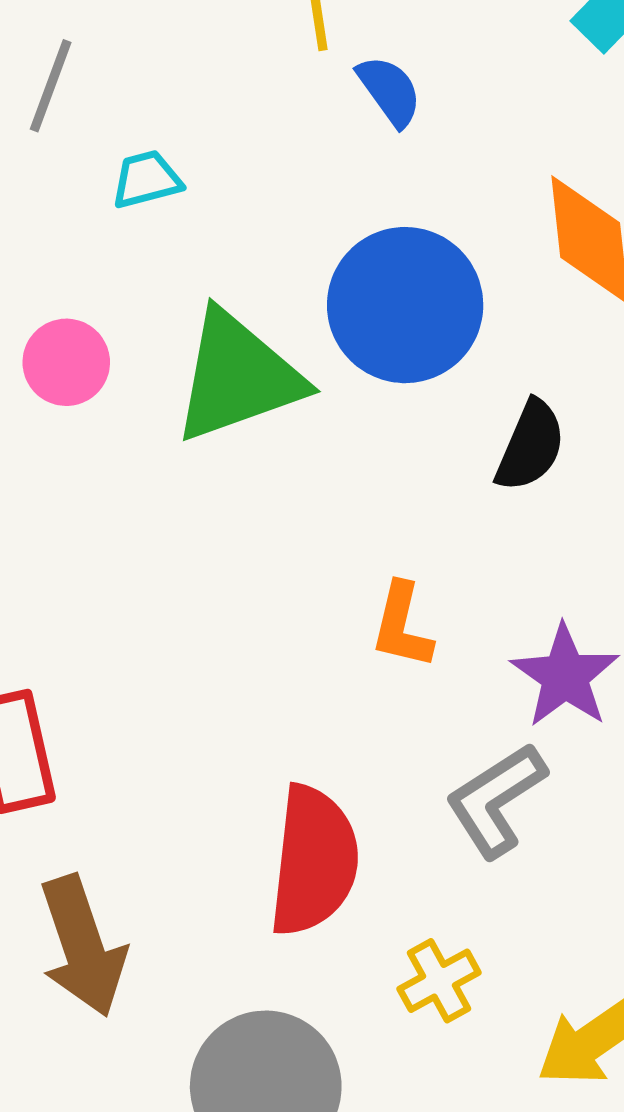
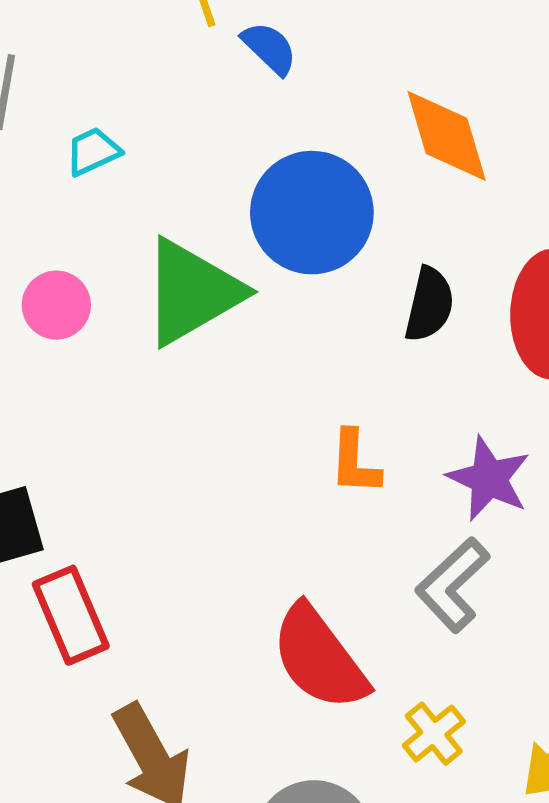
red semicircle: (314, 861) -> (319, 658), turned 147

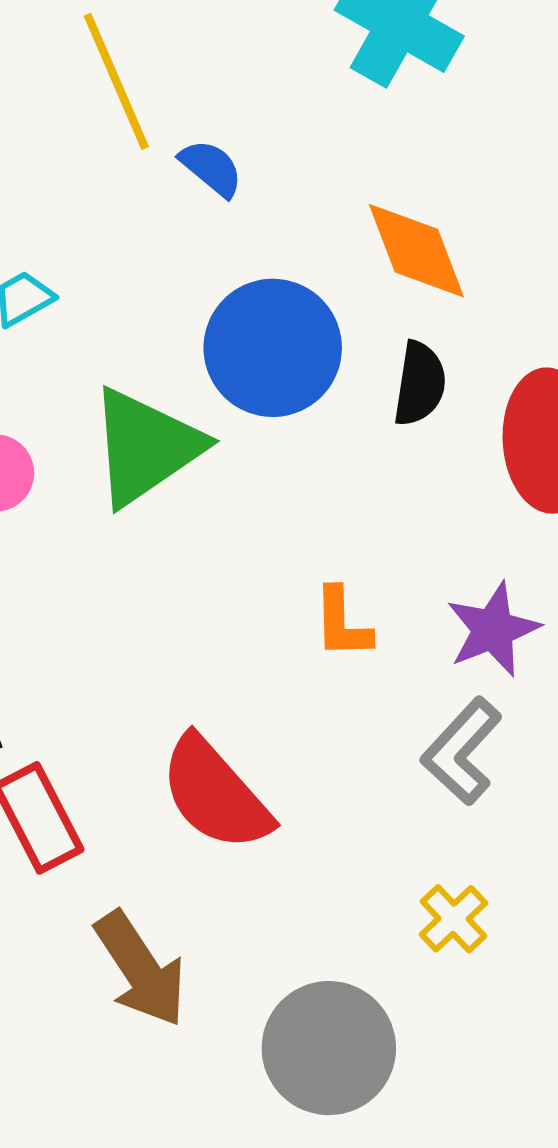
black semicircle: (429, 304) -> (420, 384), moved
purple star: (489, 479) -> (493, 630), turned 30
red semicircle: (319, 658) -> (215, 794), moved

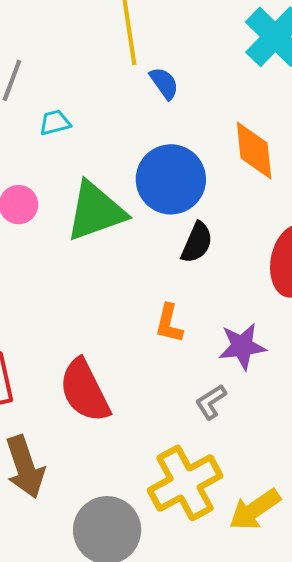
black semicircle: (420, 384) -> (197, 243), moved
gray L-shape: (462, 751) -> (211, 402), size x0.7
yellow cross: (454, 919) -> (185, 483), size x2.0

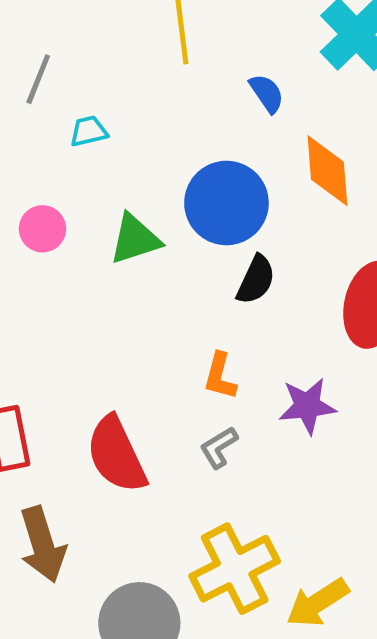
blue semicircle: (164, 83) -> (267, 93), moved
green triangle: (96, 211) -> (135, 239), size x0.7
gray L-shape: (211, 402) -> (219, 447), moved

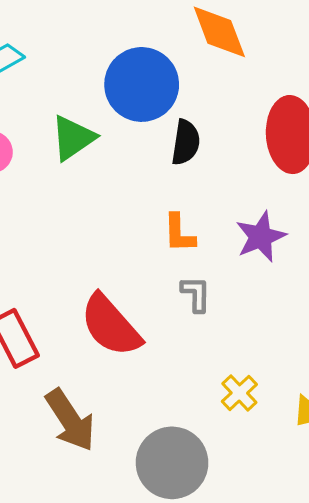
gray L-shape: (219, 447) -> (196, 294), turned 138
yellow cross: (235, 569) -> (239, 393), size x0.5

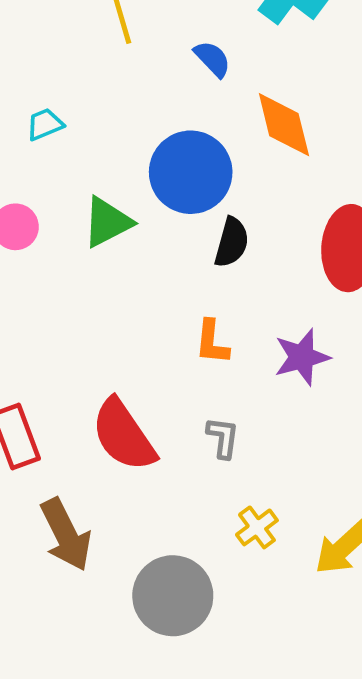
gray L-shape: (196, 294) -> (223, 438), moved

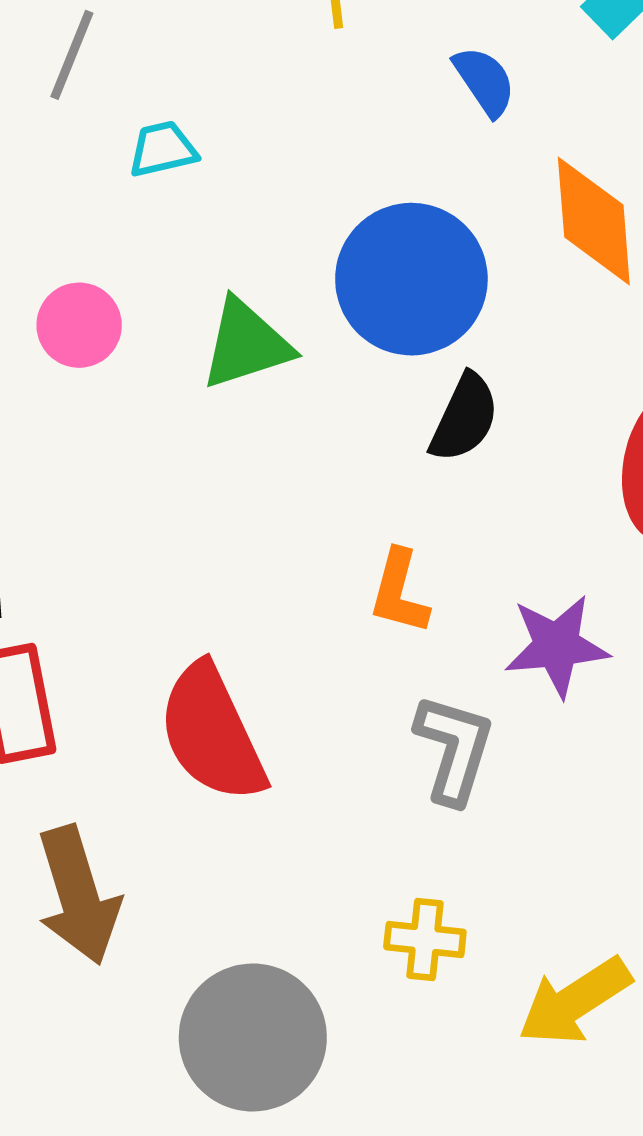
gray L-shape: (223, 438) -> (454, 749), moved, size x1.4
yellow cross: (257, 527) -> (425, 940), turned 33

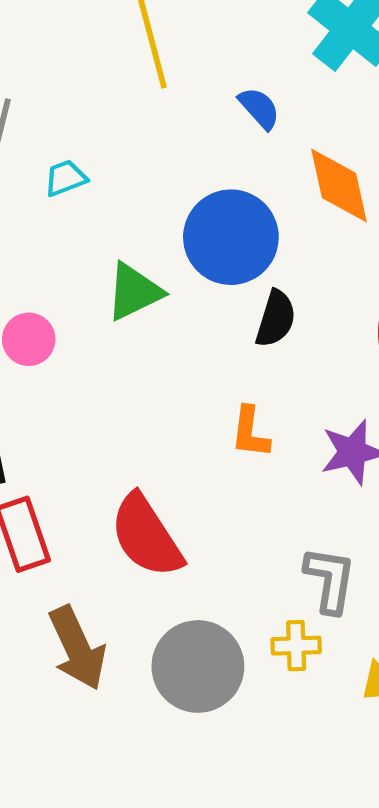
pink circle: (79, 325) -> (29, 339), moved
gray L-shape: (454, 749) -> (330, 580), moved
gray circle: (253, 1037) -> (198, 666), moved

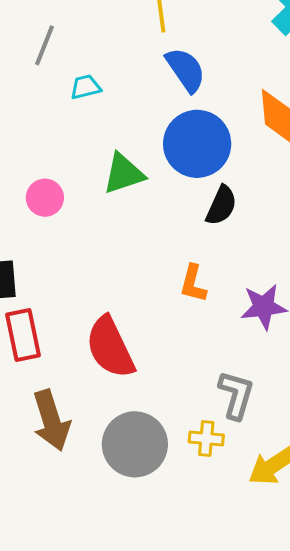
blue semicircle: (259, 108) -> (186, 70), moved, size x1.4

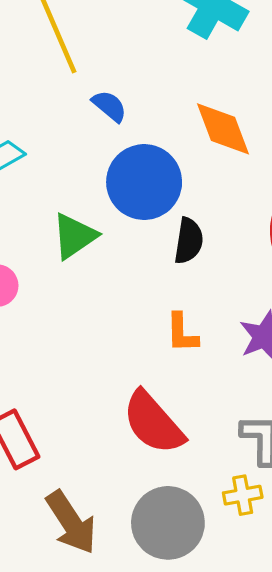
blue semicircle: (186, 70) -> (109, 106), size x0.7
red semicircle: (110, 347) -> (153, 423), moved

